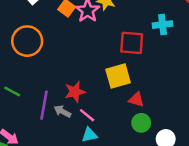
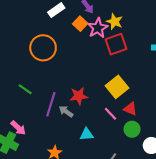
red square: (132, 43) -> (116, 44), moved, turned -30
yellow square: (118, 76) -> (117, 87), turned -30
pink line: (87, 115) -> (111, 114), moved

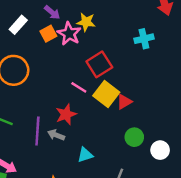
orange square: (80, 24) -> (48, 34), turned 32
red square: (116, 44) -> (99, 64), moved
red triangle: (130, 109) -> (124, 102), moved, turned -40
pink line: (111, 114) -> (79, 87), moved

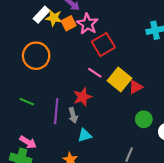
yellow star: (86, 22) -> (54, 18), moved
red square: (99, 64) -> (103, 45), moved
gray arrow: (56, 135) -> (73, 115), turned -128
cyan triangle: (85, 155) -> (85, 135), moved

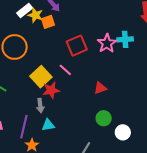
pink star: (87, 24) -> (107, 43), moved
yellow square: (120, 79) -> (41, 77), moved
purple line: (56, 111) -> (24, 127), moved

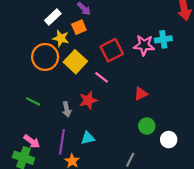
yellow star: (35, 15) -> (61, 38), moved
pink star: (107, 43) -> (144, 45), turned -30
yellow square: (41, 77) -> (75, 62), moved
gray arrow: (40, 106) -> (67, 109), moved

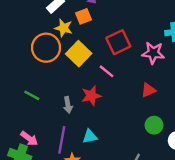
pink star: (144, 45) -> (153, 53), moved

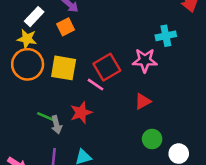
yellow star: (64, 28) -> (27, 39), moved
red square: (118, 42) -> (107, 67), moved
yellow square: (79, 54) -> (64, 68), turned -30
green line: (32, 95) -> (46, 117), moved

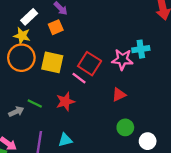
cyan cross: (166, 36) -> (141, 49), moved
red square: (107, 67) -> (90, 64), turned -30
gray arrow: (56, 125) -> (16, 112), moved, turned -104

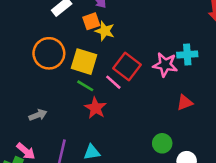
yellow star: (22, 36) -> (105, 31), moved
red triangle: (119, 95) -> (185, 103), moved
red star: (65, 102) -> (95, 108), turned -30
green line: (35, 103) -> (85, 86), moved

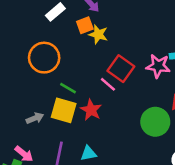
yellow square: (84, 62) -> (64, 110), moved
green line: (85, 86) -> (68, 88), moved
green circle: (162, 143) -> (155, 122), moved, size x1.5

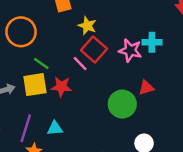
yellow star: (98, 34) -> (87, 26), moved
yellow square: (64, 110) -> (35, 85), turned -30
red star: (91, 110) -> (61, 87), turned -30

